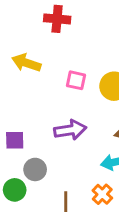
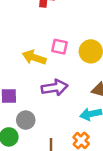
yellow arrow: (26, 63) -> (34, 57), moved

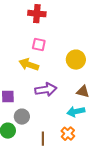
pink square: (59, 47) -> (39, 45), moved

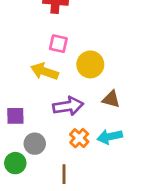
yellow circle: (76, 60) -> (90, 64), moved
brown triangle: (83, 92) -> (111, 99), moved
orange cross: (68, 134) -> (79, 138), moved

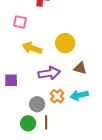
pink square: (58, 44) -> (20, 22), moved
gray circle: (35, 144) -> (37, 104), moved
green circle: (15, 163) -> (28, 123), moved

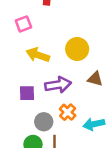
pink square: (20, 22) -> (23, 24), turned -32
purple square: (11, 80) -> (27, 93), moved
cyan arrow: (79, 95) -> (94, 124), moved

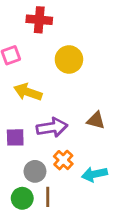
yellow circle: (77, 49) -> (69, 59), moved

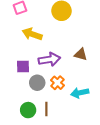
gray circle: (35, 171) -> (37, 83), moved

